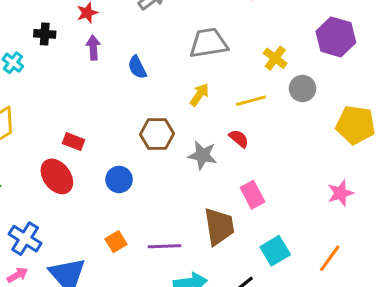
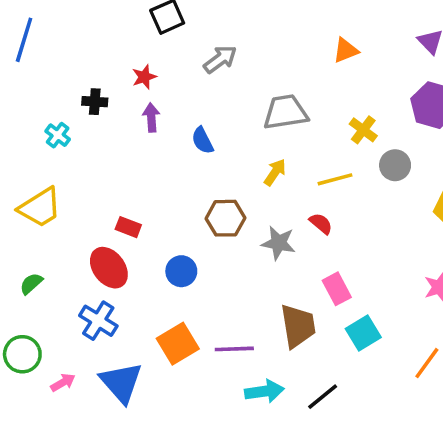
blue cross: (25, 239) -> (98, 321), moved
orange square: (116, 242) -> (178, 344), size x1.6
cyan square: (275, 251) -> (363, 333), moved

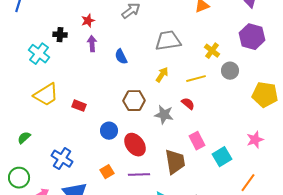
cyan cross: (58, 135) -> (39, 54), size x1.5
yellow trapezoid: (40, 208) -> (46, 95), moved
red ellipse: (109, 268) -> (135, 145), moved
cyan square: (363, 333) -> (222, 157), moved
orange square: (178, 344) -> (107, 172), size x0.6

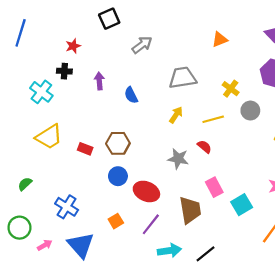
red star: (88, 21) -> (73, 46), moved
brown hexagon: (134, 101) -> (118, 143), moved
red ellipse: (135, 145) -> (146, 191), turned -30
purple line: (139, 175) -> (151, 224), turned -50

